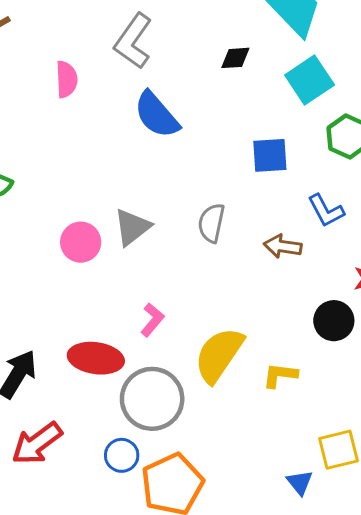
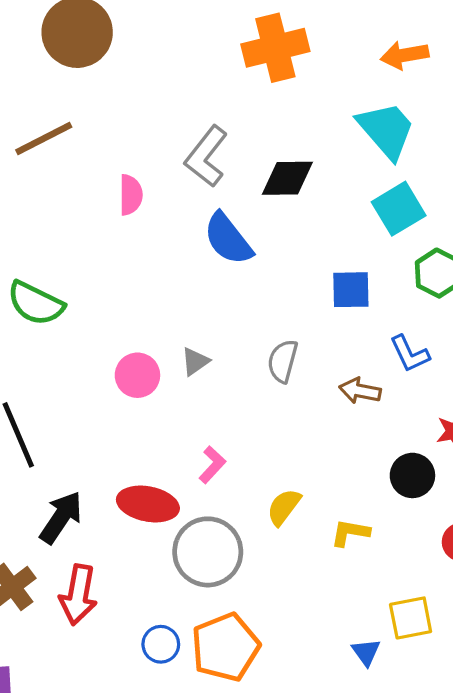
black diamond: (235, 58) -> (287, 178), moved, size x1.6
gray triangle: (132, 227) -> (195, 361), size x0.7
yellow semicircle: (219, 355) -> (284, 507), size x0.6
red arrow: (37, 443) -> (78, 595), turned -46
blue circle: (122, 455) -> (161, 644), moved

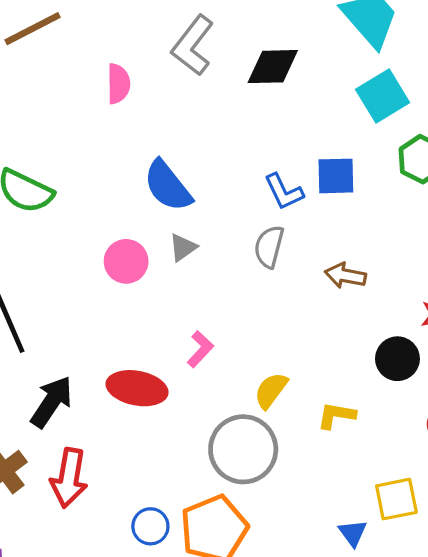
blue semicircle: (228, 239) -> (168, 186), moved
blue L-shape: (410, 354) -> (284, 192), moved
gray circle: (208, 552) -> (243, 449), moved

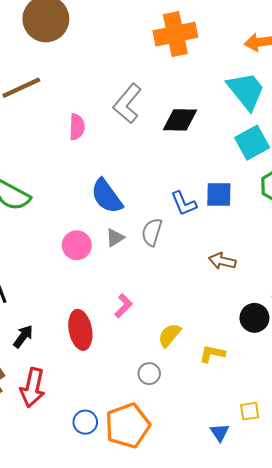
gray semicircle: (269, 247) -> (152, 232), moved
red ellipse: (137, 388) -> (80, 330), turned 66
black arrow: (52, 402) -> (23, 336), size x0.7
gray circle: (243, 449) -> (149, 374), size x0.5
yellow square: (396, 499) -> (250, 411), size x0.7

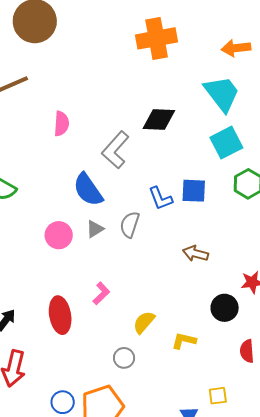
gray L-shape: (127, 103) -> (115, 150), moved

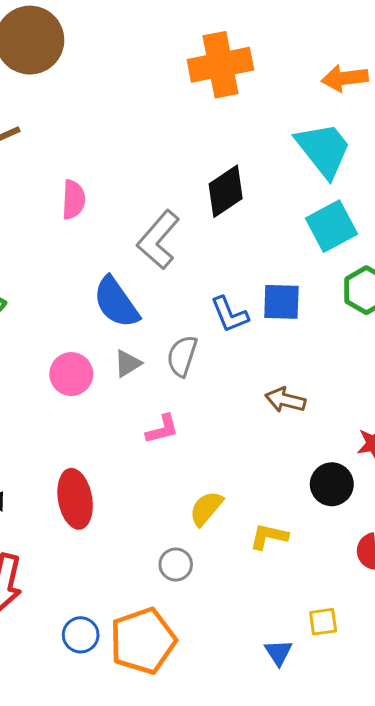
black diamond: (159, 119) -> (226, 191), turned -36
pink L-shape: (101, 293) -> (162, 429), moved, turned 30

